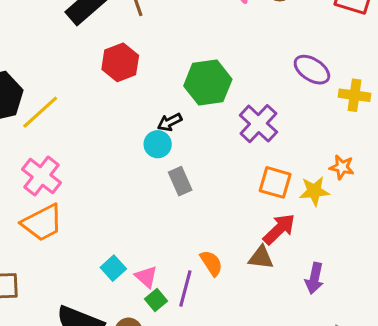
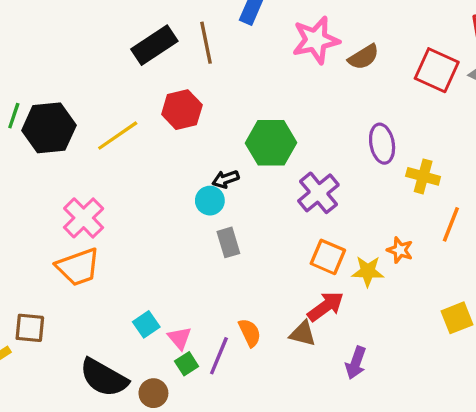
purple ellipse: (312, 70) -> (382, 144), turned 39
yellow line: (40, 112) -> (118, 136), moved

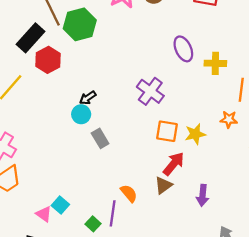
black rectangle: (154, 45) -> (30, 38), moved
green hexagon: (271, 143) -> (80, 24), moved
orange star: (400, 250) -> (229, 119), moved
brown triangle: (303, 334) -> (163, 185), turned -36
pink triangle: (180, 338) -> (44, 214), moved

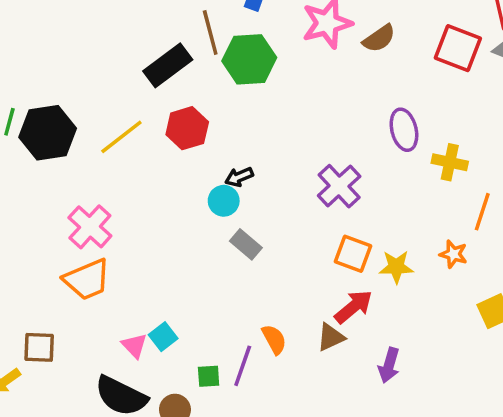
red hexagon: (48, 60) -> (187, 128), moved
gray rectangle: (100, 138) -> (246, 244), turned -30
green square: (93, 224) -> (209, 376), turned 32

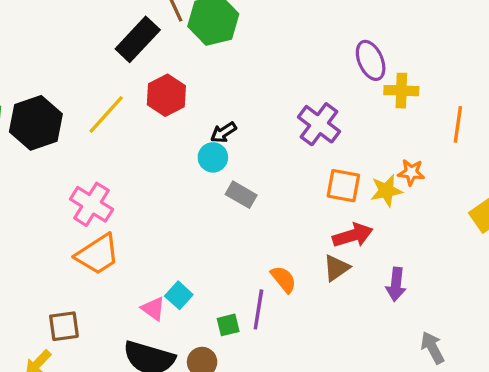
yellow cross: (450, 162) -> (401, 91), moved
orange star: (453, 254) -> (411, 172), moved
red arrow: (354, 307) -> (353, 235), turned 33

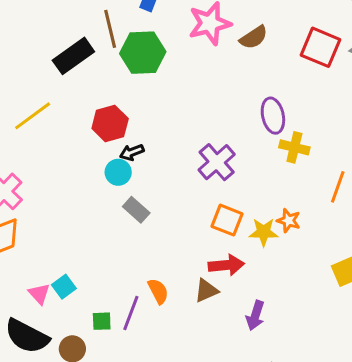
red hexagon: (166, 95) -> (110, 124), moved

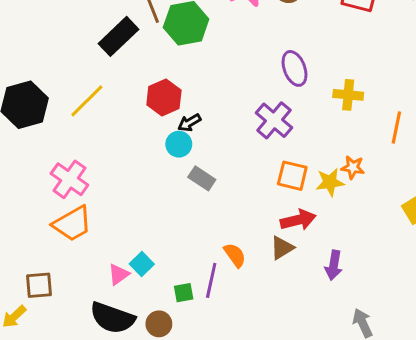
purple ellipse: (273, 116) -> (294, 68), moved
pink triangle: (39, 294) -> (119, 274), turned 45

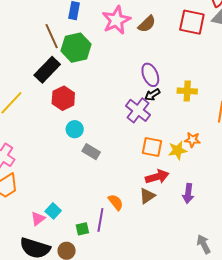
black rectangle: (118, 36) -> (47, 70), moved
black arrow: (189, 123) -> (152, 95), moved
purple arrow: (334, 265) -> (188, 194), moved

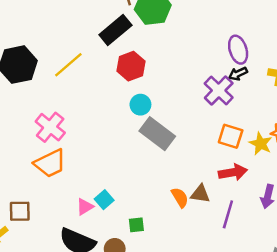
yellow star: (177, 150) -> (261, 144), turned 30
gray rectangle: (91, 152) -> (157, 134), size x1.6
brown triangle: (147, 196) -> (200, 194), moved, turned 36
purple line: (100, 220) -> (228, 214), moved

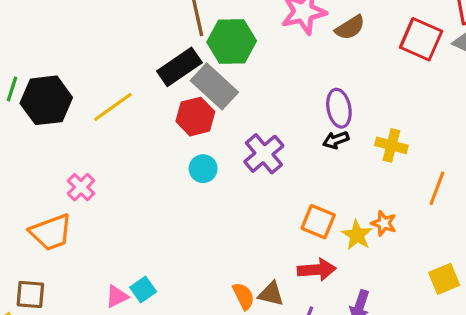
purple cross: (219, 90) -> (264, 154), moved
pink cross: (50, 127) -> (81, 187), size x0.7
gray rectangle: (157, 134) -> (214, 86), moved
orange trapezoid: (50, 163) -> (51, 232), moved

